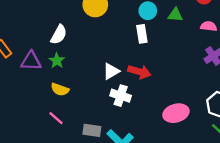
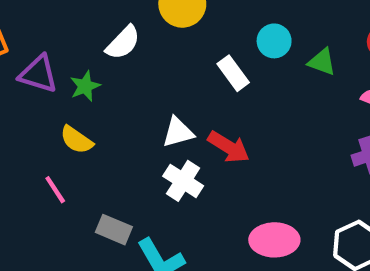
white rectangle: (142, 34) -> (233, 73), moved, turned -42
white semicircle: (59, 35) -> (123, 43), moved

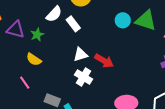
cyan circle: (274, 41) -> (123, 20), moved
green triangle: (322, 62) -> (146, 20), size x1.6
white rectangle: (233, 73) -> (73, 24), moved

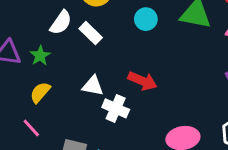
cyan circle: (123, 20) -> (146, 19), moved
white triangle: (80, 55) -> (93, 86), moved, turned 35
yellow semicircle: (34, 59) -> (40, 92), turned 105

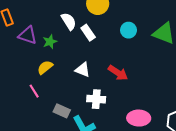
white semicircle: (61, 23) -> (69, 21), turned -78
white cross: (116, 108) -> (96, 99), moved, turned -30

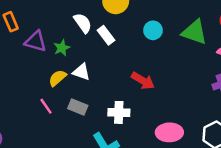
white triangle: (83, 70) -> (81, 72), moved
gray rectangle: (62, 111) -> (78, 107), moved

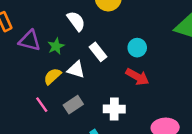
cyan circle: (153, 30) -> (137, 48), moved
white rectangle: (106, 35) -> (98, 52), moved
gray rectangle: (78, 107) -> (73, 105), turned -54

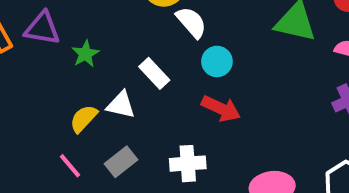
white semicircle: (76, 21) -> (191, 22), moved
purple triangle: (30, 41) -> (42, 28), moved
green star: (56, 46) -> (85, 54), moved

